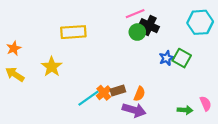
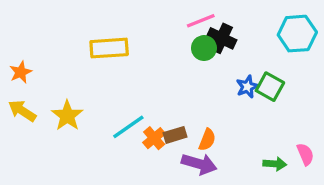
yellow star: (52, 67) -> (67, 116), moved
cyan line: (89, 98) -> (128, 127), moved

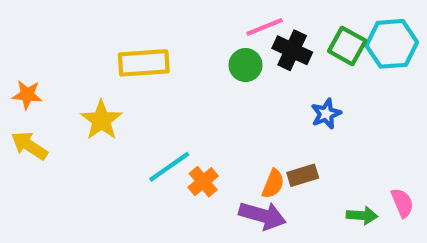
green circle: (204, 48) -> (246, 65), moved
orange star: (21, 72) -> (27, 95), turned 30
green square: (270, 87) -> (347, 46), moved
yellow star: (67, 116) -> (101, 120), moved
brown rectangle: (175, 135) -> (303, 175), moved

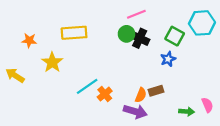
green square: (347, 46) -> (175, 36), moved
black cross: (292, 50) -> (140, 38), moved
orange star: (27, 95) -> (29, 40), moved

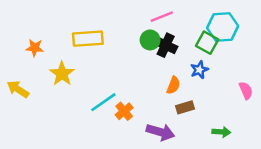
cyan hexagon: (202, 23) -> (223, 27), moved
orange semicircle: (141, 95) -> (173, 85), moved
pink semicircle: (207, 105) -> (246, 91), moved

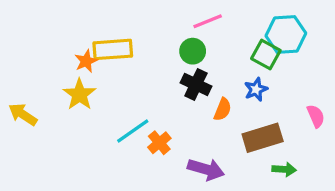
black cross: (166, 45) -> (196, 84), moved
orange star: (35, 48) -> (86, 61), moved, turned -30
brown rectangle: (185, 107) -> (263, 138), moved, size x1.6

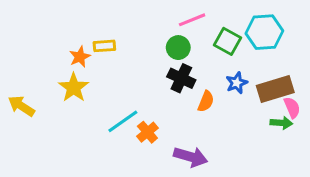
yellow rectangle: (113, 49) -> (104, 46), size x0.6
green square: (266, 54) -> (227, 41), moved
brown rectangle: (263, 138) -> (275, 89), moved
green arrow: (284, 169) -> (281, 123), moved

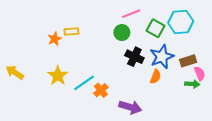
black cross: (181, 78) -> (134, 57), moved
blue star: (237, 83) -> (162, 57), size x1.6
yellow star: (74, 88) -> (58, 76), moved
brown rectangle: (275, 89) -> (188, 61), size x0.7
orange semicircle: (206, 101) -> (155, 77), moved

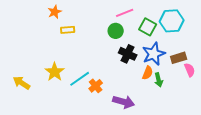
orange star: (55, 39) -> (55, 12), moved
yellow arrow: (15, 72) -> (22, 83), moved
green arrow: (192, 84) -> (159, 80), moved, turned 72

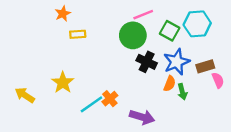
green circle: (116, 31) -> (133, 35), size x1.5
cyan line: (80, 79) -> (91, 104), moved

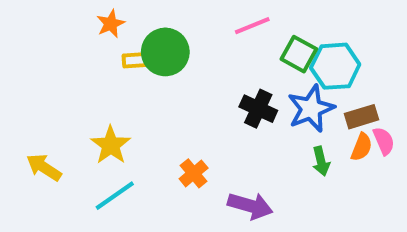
cyan hexagon: (197, 24) -> (335, 66), moved
green circle: (133, 35) -> (165, 52), moved
orange semicircle: (170, 84) -> (362, 147), moved
cyan line: (91, 104) -> (115, 196), moved

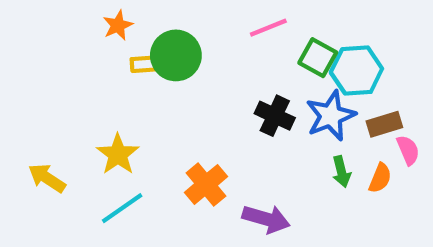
orange semicircle: (362, 147) -> (380, 178), moved
orange cross: (194, 173) -> (206, 184), size x1.4

